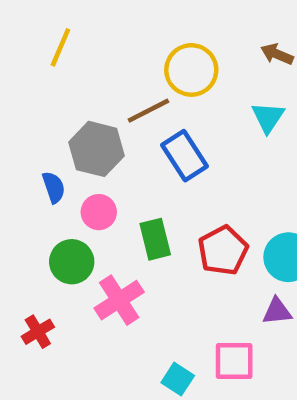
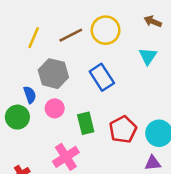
yellow line: (60, 47) -> (34, 38), moved
brown line: (148, 111) -> (71, 35), moved
green circle: (72, 262) -> (17, 117), moved

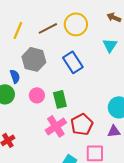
pink circle: (55, 108) -> (37, 95), moved
red pentagon: (123, 129) -> (82, 124), moved
pink cross: (66, 157) -> (56, 126), moved

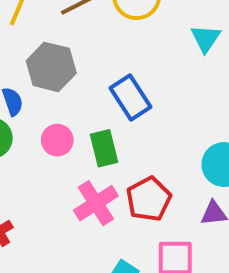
blue rectangle: (73, 62) -> (130, 97), moved

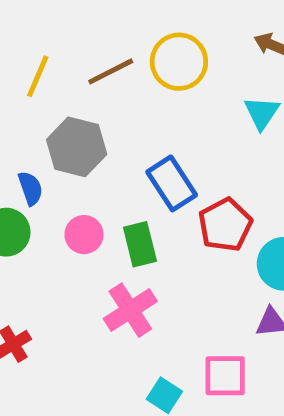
red pentagon: (149, 199) -> (225, 225), moved

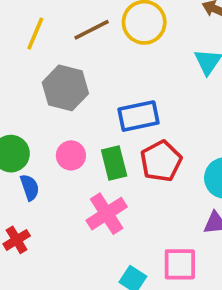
blue rectangle: (172, 183) -> (139, 116), turned -69
blue semicircle: (30, 188) -> (30, 187), moved
red pentagon: (225, 225) -> (161, 161), moved

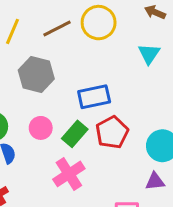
green rectangle: (114, 163) -> (75, 134), turned 55

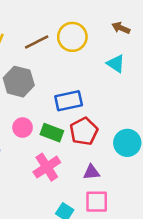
cyan triangle: (149, 54) -> (116, 64), turned -30
green rectangle: (75, 134) -> (52, 133), turned 70
purple triangle: (155, 181) -> (91, 172), moved

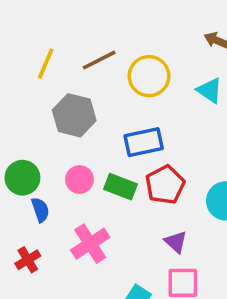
yellow circle: (72, 37) -> (149, 76), moved
pink cross: (47, 167) -> (90, 244), moved
purple triangle: (91, 172) -> (176, 242), turned 48

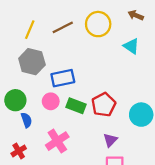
yellow circle: (149, 76) -> (98, 24), moved
gray hexagon: (74, 115) -> (32, 62), moved
blue rectangle: (144, 142) -> (63, 78), moved
purple triangle: (176, 242) -> (110, 140), turned 32

